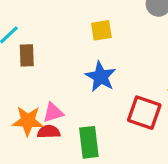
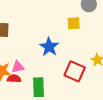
yellow square: (101, 30) -> (74, 23), moved

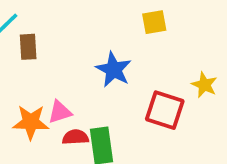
red semicircle: (14, 79) -> (75, 137), moved

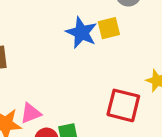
blue star: (114, 70) -> (81, 33), moved

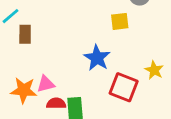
blue star: (81, 33) -> (97, 58), moved

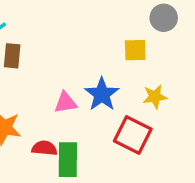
yellow star: (154, 70) -> (155, 97), moved, turned 30
pink triangle: (46, 84) -> (65, 103), moved

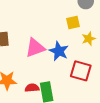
yellow star: (155, 97) -> (89, 39), moved
pink triangle: (65, 103) -> (35, 48), moved, size x1.5

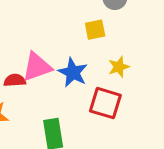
yellow star: (89, 39) -> (119, 67), moved
red semicircle: (32, 88) -> (15, 80), moved

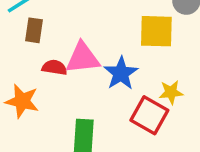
yellow square: (95, 30) -> (156, 31), size x1.5
yellow star: (119, 67) -> (171, 92), moved

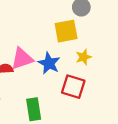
yellow star: (171, 92) -> (84, 57), moved

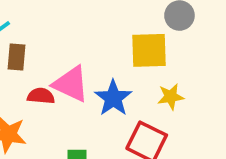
pink triangle: (22, 59) -> (71, 84), turned 35

